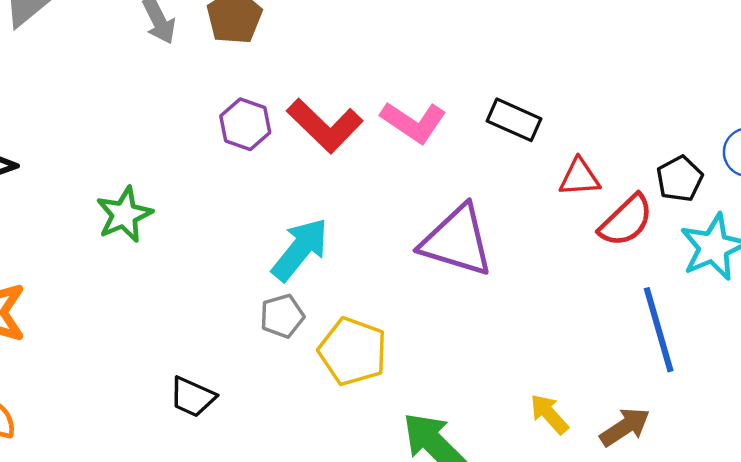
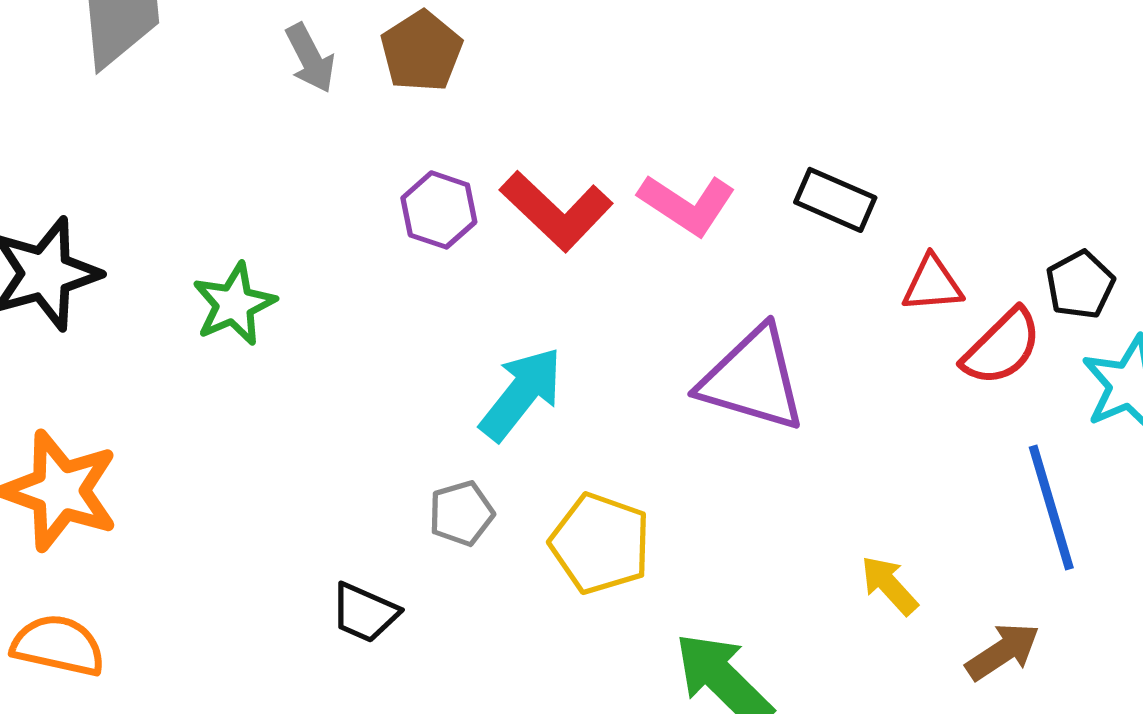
green star: (124, 215) -> (234, 304), moved
gray pentagon: (282, 316) -> (461, 513), moved
yellow arrow: (549, 414) -> (889, 585), moved

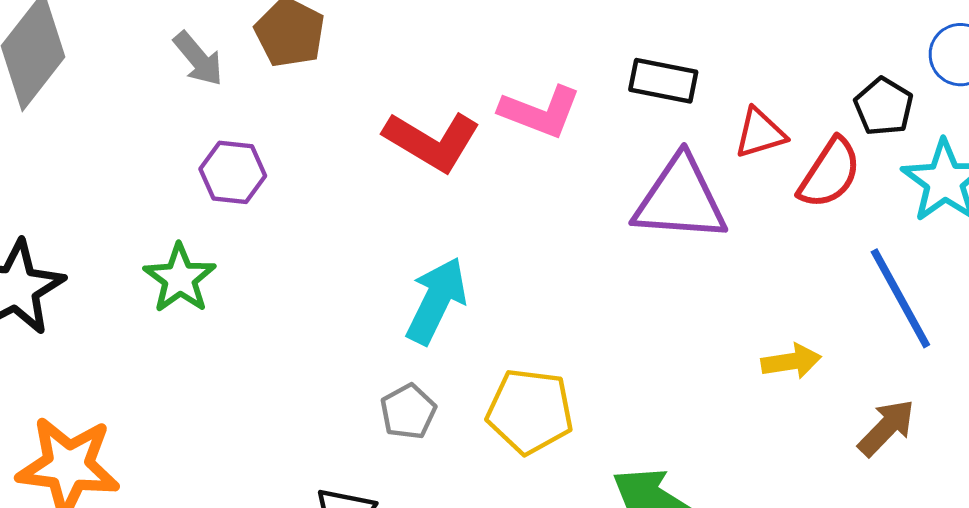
purple hexagon: (439, 210) -> (233, 172), moved
purple triangle: (753, 379) -> (680, 199), moved
yellow arrow: (889, 585) -> (791, 361), moved, turned 136

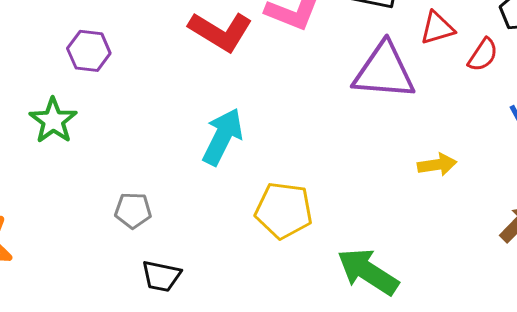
red semicircle: (830, 173) -> (483, 55), size x0.7
yellow arrow: (791, 361) -> (437, 165), moved
gray pentagon: (408, 412) -> (133, 210), moved, turned 30

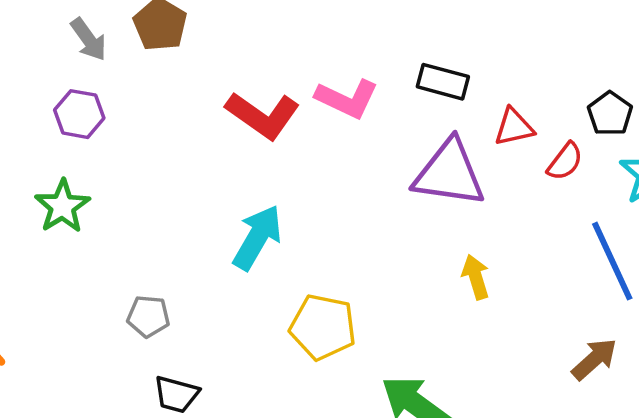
purple hexagon: (89, 51) -> (79, 114), moved
yellow arrow: (437, 165) -> (476, 277), moved, turned -102

